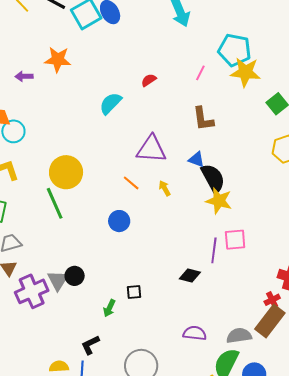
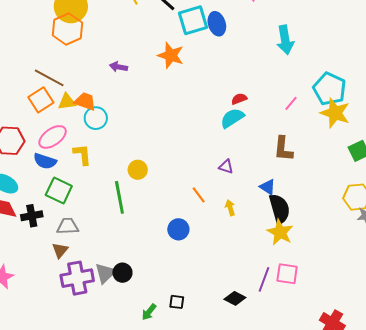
orange star: (58, 60) -> (171, 55), moved
cyan semicircle: (111, 103) -> (232, 118), moved
purple triangle: (151, 149) -> (226, 167), size x0.5
yellow circle: (66, 172) -> (138, 170), size x0.6

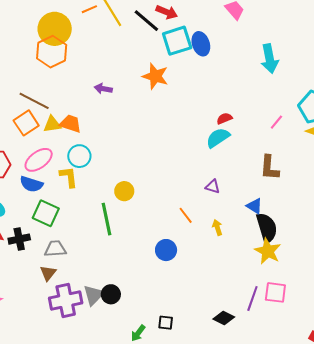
cyan circle: (96, 118) -> (79, 156), moved

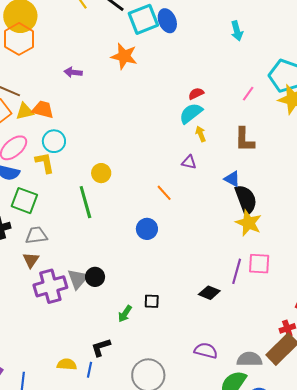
cyan arrow: (270, 59) -> (237, 31), size x0.7
yellow arrow: (217, 227) -> (201, 134), moved

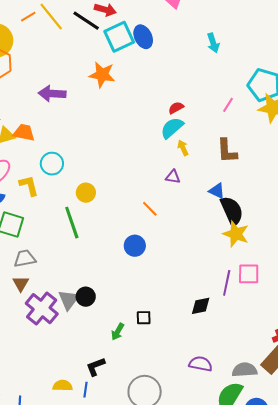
purple arrow: (73, 72) -> (52, 94), size x1.5
cyan circle: (54, 141) -> (52, 164), moved
purple cross: (50, 286) -> (42, 309), turned -32
black diamond: (209, 293) -> (201, 306), turned -30

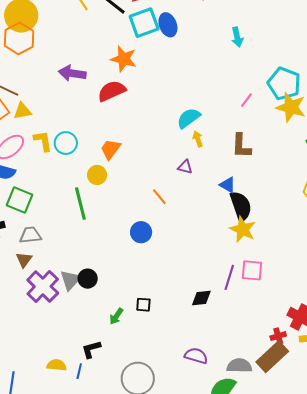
red semicircle: (176, 108) -> (112, 91), moved, size x1.8
orange trapezoid: (24, 133) -> (110, 149), moved, turned -70
yellow L-shape: (29, 186) -> (43, 141), moved

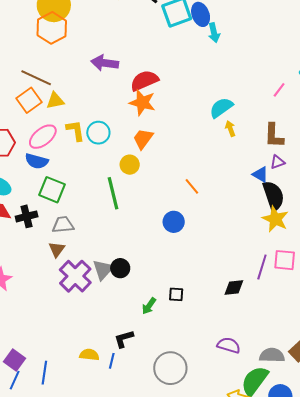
cyan arrow: (237, 37) -> (214, 33), moved
orange star: (124, 59) -> (142, 102), moved
purple triangle: (185, 167) -> (277, 162), moved, turned -35

